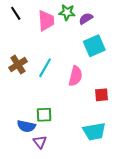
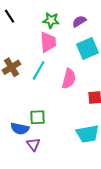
green star: (67, 12) -> (51, 20), moved
pink trapezoid: (46, 21) -> (48, 42), moved

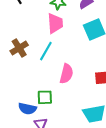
pink semicircle: (69, 79) -> (66, 74), moved

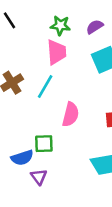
blue semicircle: (27, 109) -> (22, 158), turned -30

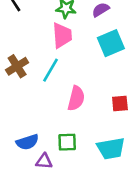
green square: (44, 144) -> (67, 142), moved
purple triangle: (39, 177) -> (44, 161), turned -48

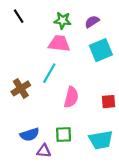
pink trapezoid: (62, 35) -> (59, 44), turned -80
brown cross: (17, 66) -> (21, 88), moved

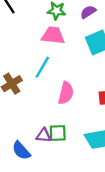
blue semicircle: (30, 134) -> (21, 151), moved, turned 66
purple triangle: (44, 151) -> (44, 135), moved

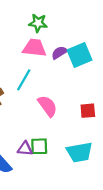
purple semicircle: (88, 12) -> (59, 53), moved
pink semicircle: (66, 93) -> (48, 106), turned -50

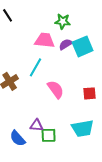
green star: (38, 23) -> (63, 21), moved
green square: (39, 146) -> (49, 135), moved

